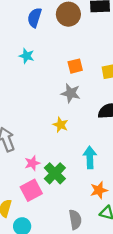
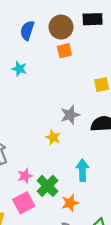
orange square: (75, 66) -> (64, 51), moved
gray star: (71, 93) -> (70, 115), moved, turned -30
orange star: (99, 190) -> (70, 203), moved

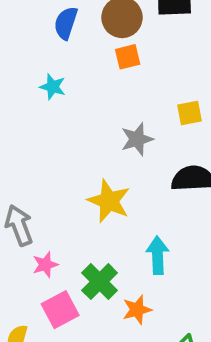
gray star: (70, 115) -> (137, 139), moved
yellow star: (53, 137) -> (109, 201), size x1.6
pink star: (25, 176) -> (45, 265), moved

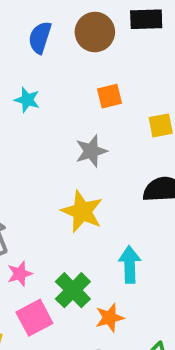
orange square: (128, 57) -> (110, 96), moved
gray star: (137, 139) -> (91, 151), moved

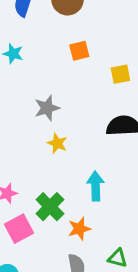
gray star: (91, 151) -> (47, 108), moved
yellow star: (82, 211) -> (57, 143), size x0.6

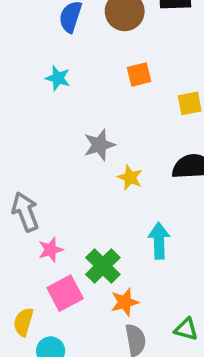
yellow star: (57, 143) -> (130, 177), moved
orange star: (79, 229) -> (125, 302), moved

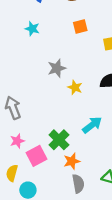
cyan arrow: (159, 241) -> (92, 125), turned 54
pink star: (51, 250) -> (17, 141), moved

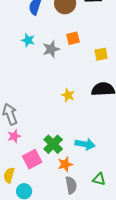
gray star: (57, 68) -> (51, 49), moved
cyan arrow: (92, 125) -> (85, 144), moved, turned 48
pink star: (17, 141) -> (14, 136), moved

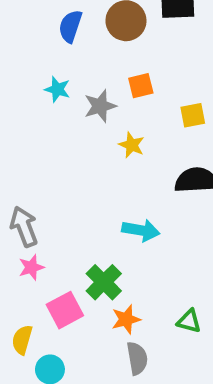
yellow star: (68, 95) -> (132, 145), moved
cyan arrow: (85, 144) -> (141, 230), moved
green triangle: (99, 179) -> (189, 321), moved

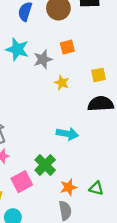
cyan star: (57, 89) -> (17, 49), size x1.5
yellow square: (193, 115) -> (98, 75), moved
orange star: (126, 319) -> (68, 187), moved

